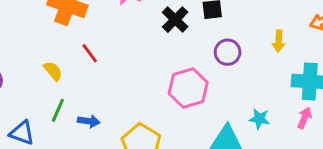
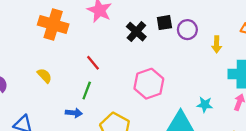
purple circle: (228, 52) -> (187, 30), moved
red line: (90, 53) -> (93, 63), moved
green line: (58, 110) -> (87, 90), moved

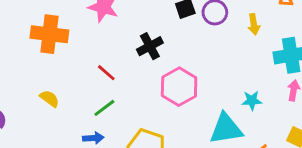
black cross: (136, 32) -> (150, 46), moved, turned 30
green line: (87, 90) -> (104, 108), turned 42

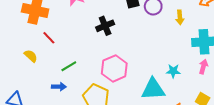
red line: (106, 73) -> (49, 38), moved
pink hexagon: (179, 87) -> (114, 68), moved

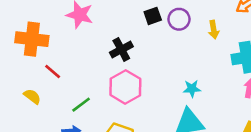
pink hexagon: (114, 68) -> (125, 87), moved
cyan star: (173, 71) -> (192, 89), moved

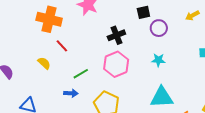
purple circle: (179, 19) -> (159, 28), moved
yellow arrow: (214, 30) -> (192, 16), moved, turned 64
cyan star: (192, 89) -> (158, 60), moved

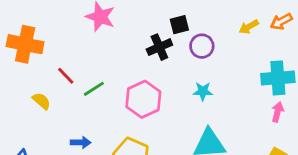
orange cross: (49, 19) -> (25, 44), moved
black cross: (116, 35) -> (159, 47), moved
green line: (81, 74) -> (94, 89), moved

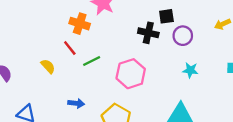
orange cross: (25, 44) -> (80, 24), moved, size x0.7
black cross: (159, 47) -> (148, 33), turned 30
cyan star: (203, 91) -> (190, 70), moved

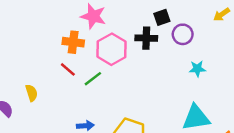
yellow semicircle: (48, 66) -> (32, 93), moved, turned 35
pink hexagon: (131, 74) -> (112, 49), moved

